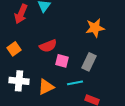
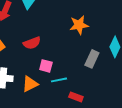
pink square: (62, 61) -> (46, 66), moved
gray rectangle: (89, 62) -> (92, 59), moved

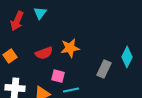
orange star: (79, 25) -> (70, 48), moved

